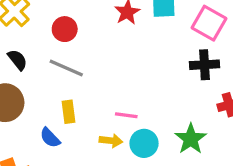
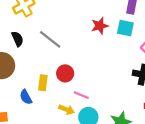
red circle: (65, 29) -> (65, 73), moved
gray line: (66, 68) -> (50, 39), moved

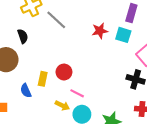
gray line: (50, 39) -> (56, 20), moved

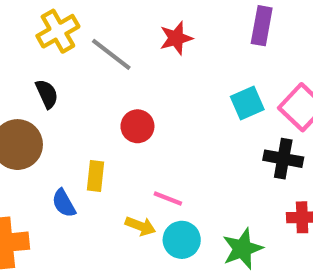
red star: (100, 31) -> (176, 38), moved
cyan square: (123, 35) -> (247, 103), moved, turned -35
red circle: (64, 72) -> (137, 126), moved

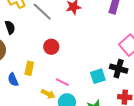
cyan square: (247, 103) -> (98, 76), moved

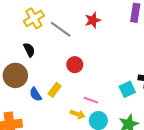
yellow rectangle: (29, 68) -> (55, 90), turned 32
blue semicircle: (13, 80) -> (35, 94), moved

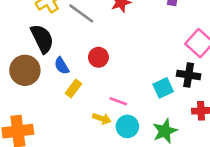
black semicircle: (29, 50) -> (42, 39), size x1.6
blue semicircle: (35, 94) -> (62, 66), moved

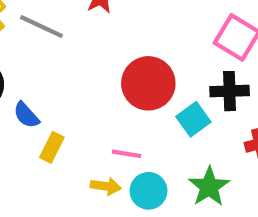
red circle: (98, 57) -> (148, 83), moved, size x1.6

